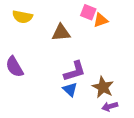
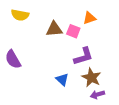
pink square: (88, 12) -> (73, 31), moved
purple L-shape: (75, 71) -> (83, 56), moved

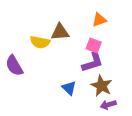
yellow semicircle: (20, 15) -> (40, 42), moved
pink square: (73, 31) -> (94, 45), moved

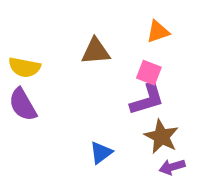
yellow semicircle: (40, 42) -> (24, 67), moved
blue triangle: (69, 88) -> (101, 153), moved, turned 40

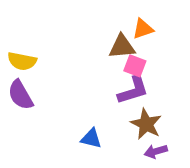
brown triangle: (96, 51) -> (122, 47), moved
blue triangle: (101, 153) -> (91, 138), turned 50

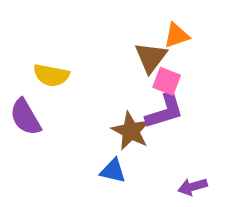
brown triangle: (122, 47) -> (151, 57), turned -48
yellow semicircle: (22, 61) -> (51, 75), moved
brown star: (146, 124) -> (131, 131), moved

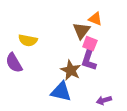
orange triangle: (177, 35) -> (95, 19), turned 40
purple L-shape: (165, 111) -> (89, 60), turned 125
blue triangle: (113, 171) -> (61, 92), size x1.5

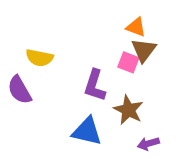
brown triangle: (81, 31) -> (144, 50), moved
purple L-shape: (89, 60) -> (95, 85), moved
brown star: (71, 70) -> (128, 110), moved

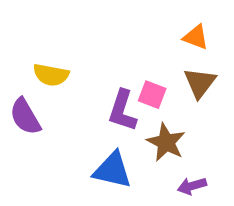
orange triangle: (136, 27) -> (196, 37), moved
brown triangle: (144, 50) -> (200, 83), moved
pink square: (128, 62) -> (152, 95), moved

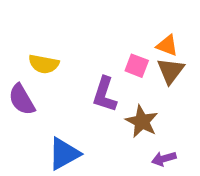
orange triangle: (196, 37) -> (167, 45), moved
pink square: (152, 95) -> (137, 66), moved
blue triangle: (112, 170) -> (64, 154), moved, turned -42

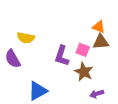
pink square: (137, 66) -> (83, 50), moved
brown triangle: (171, 71) -> (101, 42), turned 48

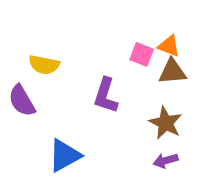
pink square: (83, 50) -> (142, 54), moved
brown star: (84, 72) -> (166, 123), moved

